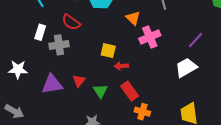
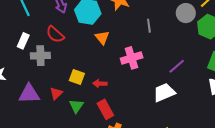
orange triangle: (133, 18) -> (102, 37), moved
yellow square: (108, 51) -> (77, 77), moved

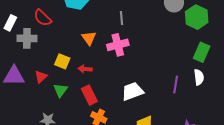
gray line: (149, 26) -> (122, 18), moved
orange triangle: (102, 37) -> (89, 38), moved
purple line: (177, 66) -> (176, 85), moved, turned -42
white trapezoid: (164, 92) -> (132, 91), moved

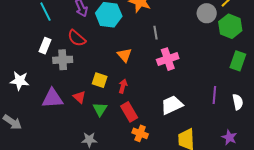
pink cross: (118, 45) -> (168, 59), moved
red arrow: (85, 69) -> (123, 86), turned 104
red triangle: (41, 77) -> (79, 97), turned -32
white semicircle: (199, 77) -> (238, 102), moved

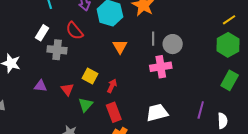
gray circle: (207, 13) -> (173, 44), moved
orange triangle: (124, 55) -> (120, 47), moved
purple triangle: (52, 98) -> (40, 86), size x0.6

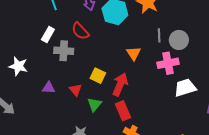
orange triangle: (120, 47) -> (134, 53), moved
red arrow: (112, 86) -> (120, 84), size x1.6
white trapezoid: (157, 113) -> (185, 88), moved

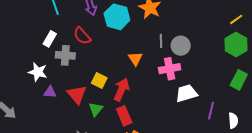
white star: (18, 66) -> (38, 72), moved
red triangle: (76, 90) -> (77, 95), size x1.5

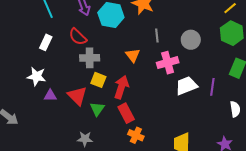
gray circle: (181, 46) -> (191, 40), moved
gray cross: (65, 55) -> (90, 58), moved
purple line: (211, 111) -> (212, 87), moved

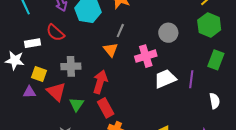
gray line: (157, 35) -> (120, 31), moved, turned 32
white rectangle: (46, 42) -> (33, 43), moved, turned 56
gray cross: (90, 58) -> (71, 66), moved
white star: (36, 76) -> (15, 60), moved
yellow square: (98, 80) -> (39, 74), moved

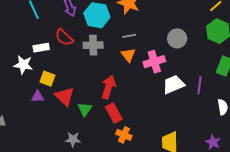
gray line: (120, 31) -> (129, 36), turned 56
orange triangle: (111, 50) -> (128, 55), moved
gray cross: (71, 66) -> (93, 45), moved

